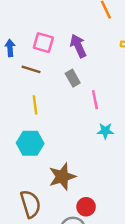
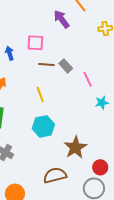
purple arrow: (78, 46) -> (62, 19), moved
brown line: (31, 69) -> (46, 65), moved
brown semicircle: (30, 204) -> (55, 175), turned -75

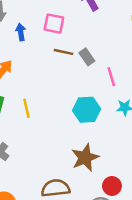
yellow line: (40, 95) -> (26, 108), moved
cyan hexagon: (43, 126) -> (87, 110), moved

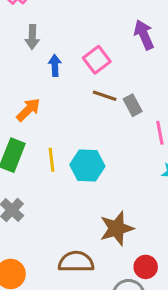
pink square: (54, 24) -> (97, 60), turned 35
cyan hexagon: (87, 110) -> (87, 165), moved

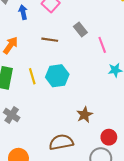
brown line: (105, 96) -> (50, 40), moved
brown star: (117, 228) -> (85, 115), size x0.7

